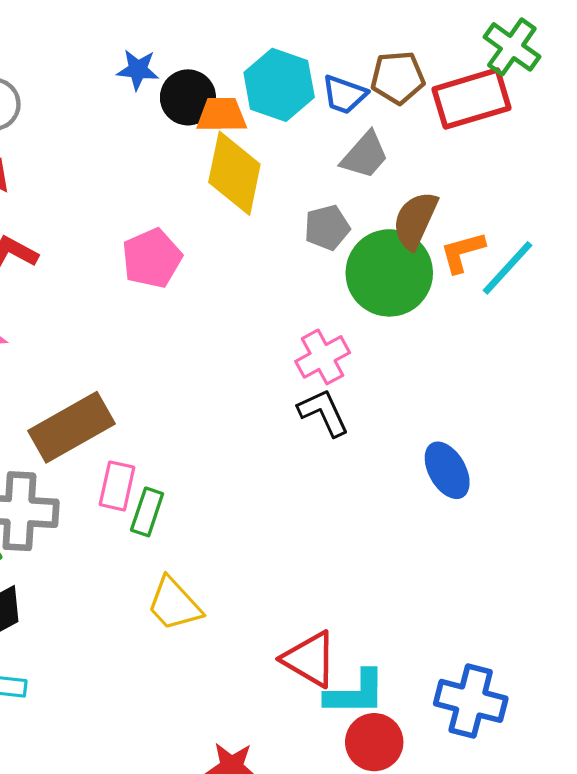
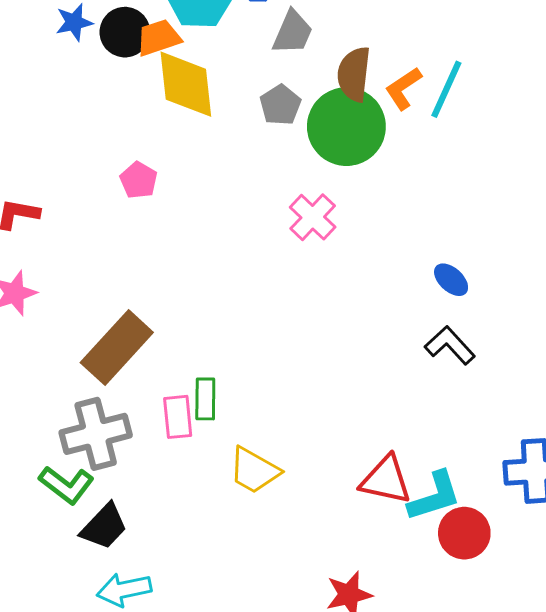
pink pentagon: (152, 258) -> (139, 180), size x0.7
black L-shape: (323, 412) -> (450, 345), moved
blue ellipse: (447, 470) -> (451, 280), size x0.7
pink rectangle: (117, 486) -> (178, 417), moved

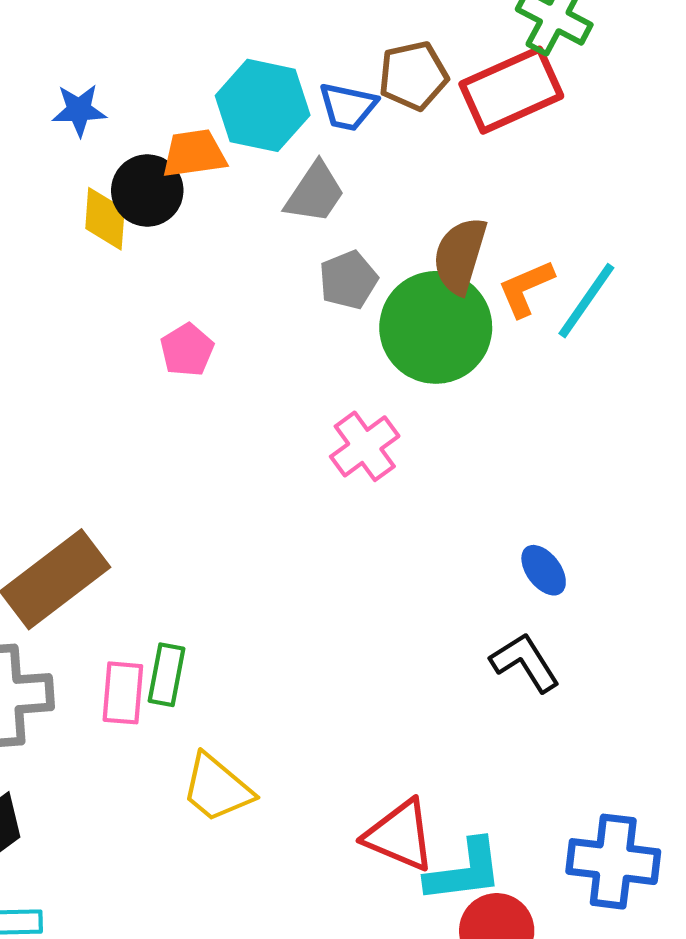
black circle: (125, 32) -> (147, 190), moved
gray trapezoid: (293, 32) -> (315, 193), moved
yellow diamond: (186, 84) -> (105, 219), moved, size x0.6
pink pentagon: (139, 180) -> (187, 350), moved

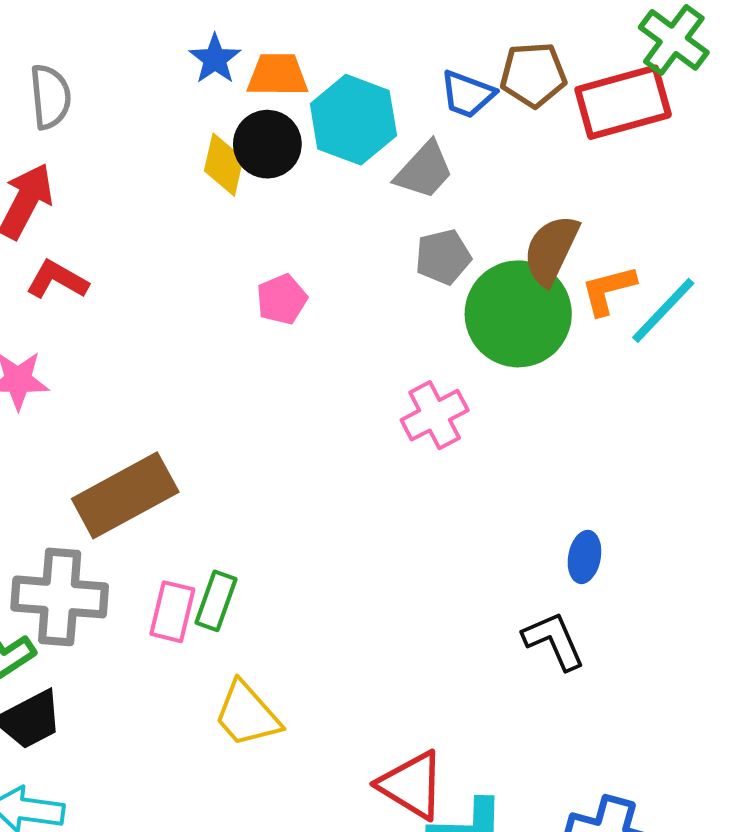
cyan hexagon: (263, 105) -> (353, 120), moved
blue star: (79, 110) -> (215, 59), turned 30
orange trapezoid: (194, 154) -> (278, 75), moved
blue ellipse: (544, 570) -> (584, 557), turned 39

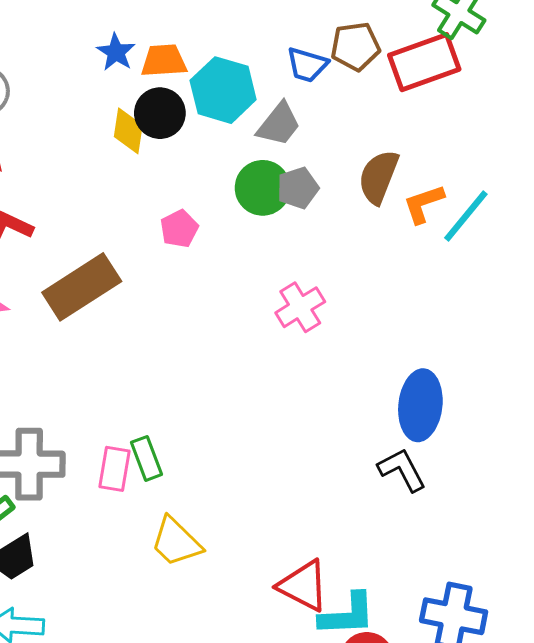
green circle: (518, 314) -> (263, 188), moved, size x0.7
brown rectangle: (125, 495) -> (82, 287), moved
blue ellipse: (584, 557) -> (420, 405), size x1.8
green rectangle: (216, 601) -> (146, 458), turned -36

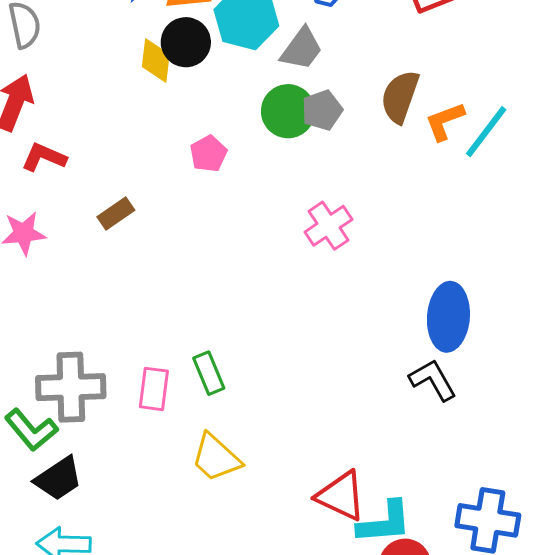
brown rectangle: (82, 287) -> (116, 213), size x0.5
green rectangle: (146, 458) -> (209, 373), moved

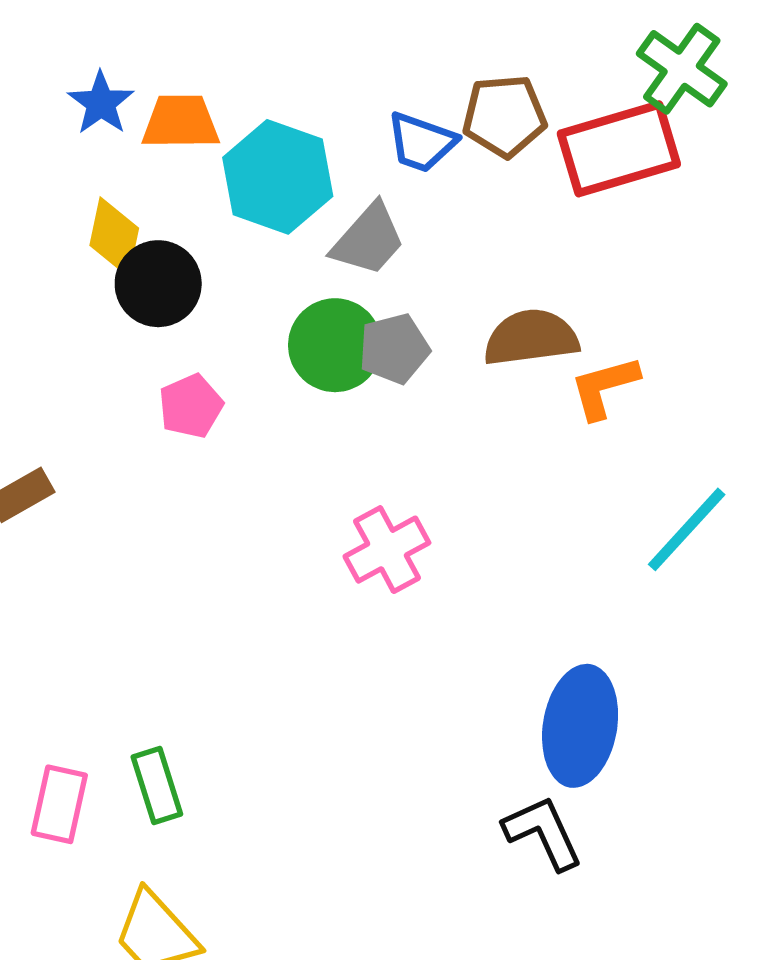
black circle: (186, 42) -> (158, 284), moved
brown semicircle: (400, 97) -> (531, 338), turned 58
cyan line: (486, 132) -> (687, 529), moved

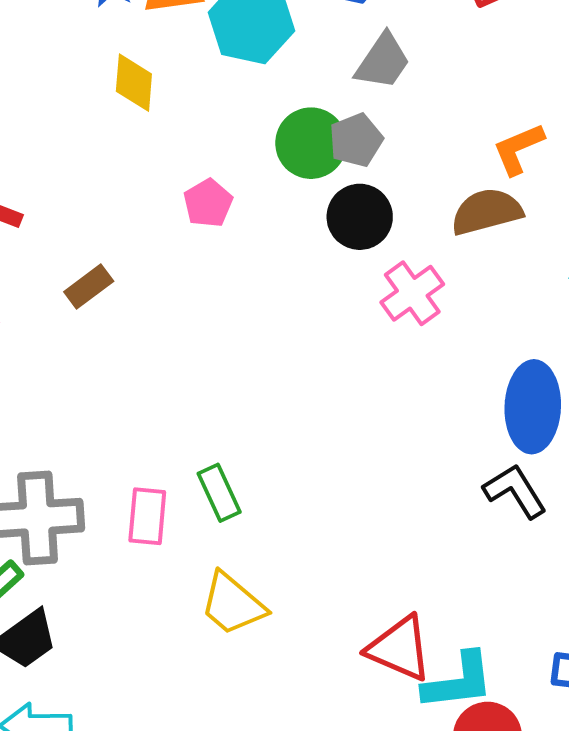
gray trapezoid: (368, 240) -> (383, 61), moved
black circle: (158, 284) -> (360, 217), moved
brown semicircle: (531, 338) -> (487, 212), moved
pink cross: (387, 550) -> (412, 293), moved

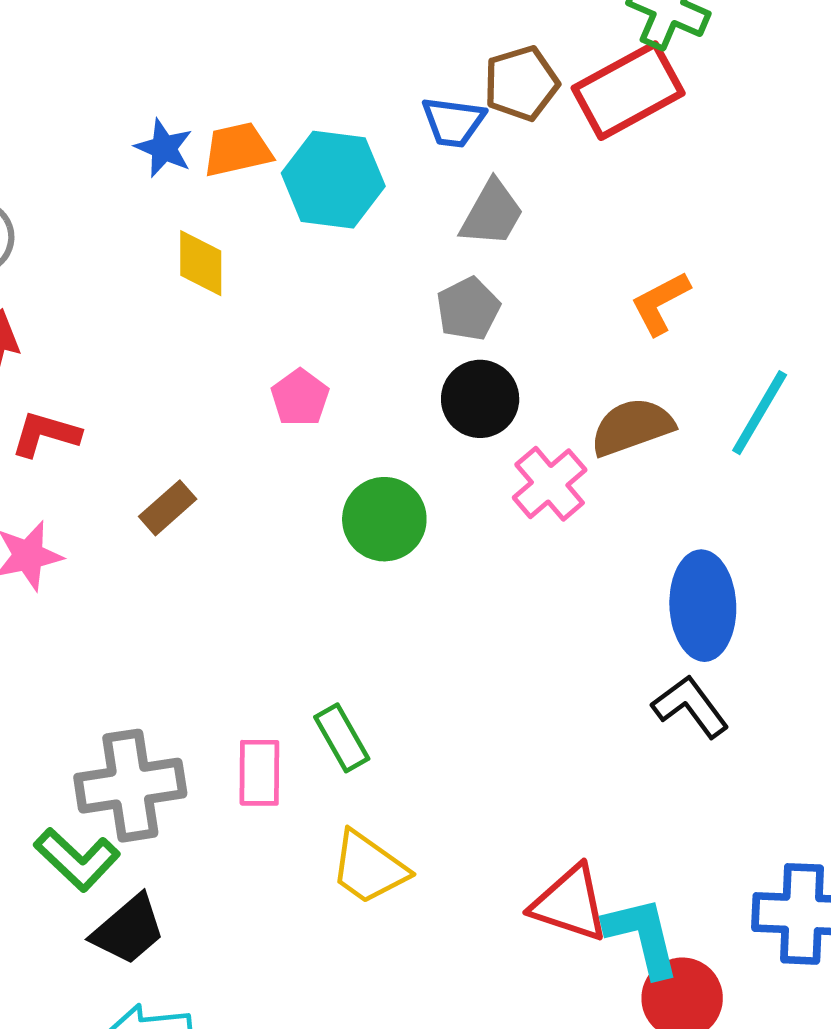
green circle: (311, 143) -> (384, 519), moved
brown semicircle: (487, 212) -> (632, 427), moved
cyan L-shape: (458, 681) -> (642, 937), turned -92

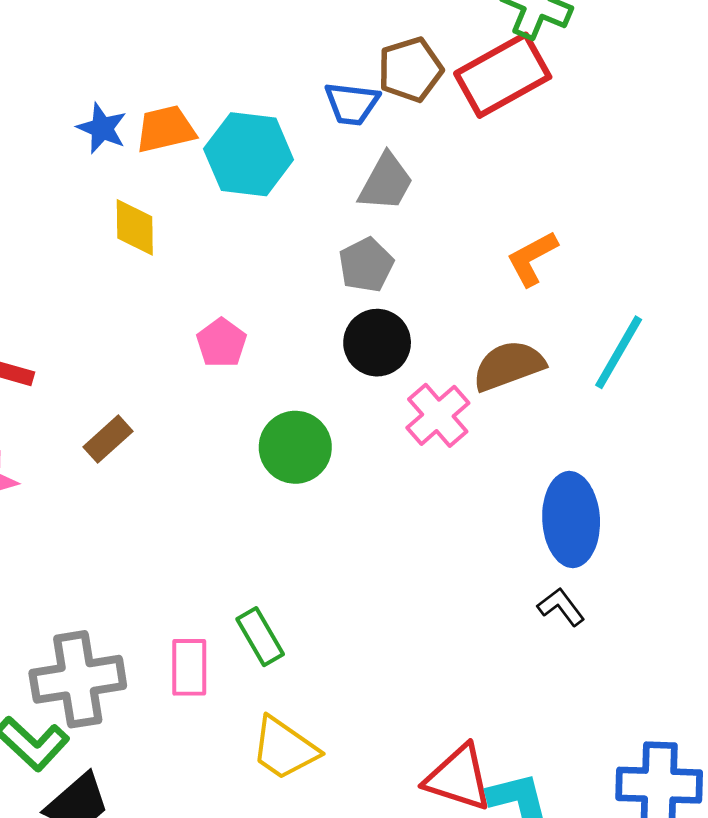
black L-shape: (690, 707) -> (561, 607), size x0.7

